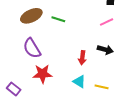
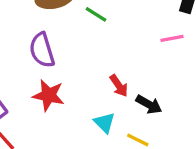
black arrow: (105, 50) -> (149, 104), moved
red arrow: (82, 58) -> (119, 86), turned -56

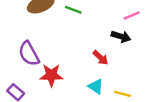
purple semicircle: (42, 50) -> (29, 54), moved
black arrow: (149, 104) -> (121, 36), moved

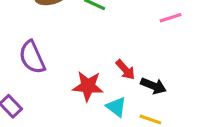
black arrow: (121, 36) -> (153, 86), moved
red star: (51, 75) -> (88, 86), moved

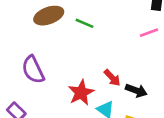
red star: (88, 86) -> (81, 93), turned -30

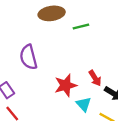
green line: (85, 23) -> (81, 26), turned -49

